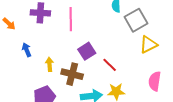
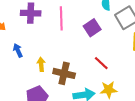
purple square: (87, 51) -> (92, 28), moved

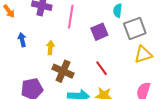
yellow arrow: (41, 64) -> (50, 48), moved

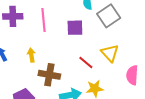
purple square: (99, 32) -> (75, 28), turned 36
yellow triangle: (143, 54) -> (110, 53), moved, turned -42

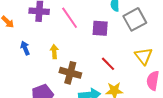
pink line: (44, 20) -> (70, 18), turned -35
yellow triangle: (110, 53) -> (144, 56), moved

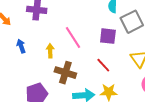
pink line: (70, 18) -> (73, 37), moved
purple square: (100, 28) -> (108, 36), moved

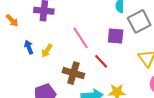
yellow arrow: (50, 51) -> (47, 51), moved, turned -144
red line: (103, 65) -> (101, 61), moved

